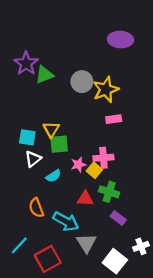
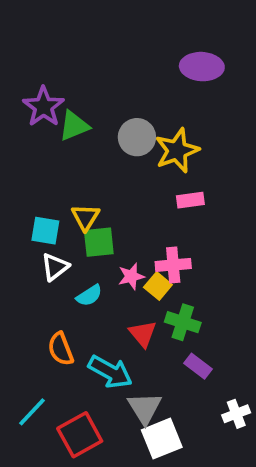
red triangle: (85, 199) -> (143, 334), turned 48
white square: (115, 261) -> (162, 439), moved, turned 30

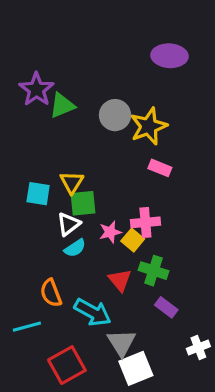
pink rectangle: (190, 200) -> (160, 168), turned 30
white triangle: (55, 267) -> (69, 224), moved
cyan line: (32, 412) -> (27, 327), moved, turned 32

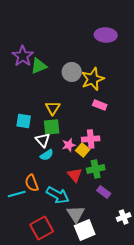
yellow triangle: (72, 182) -> (53, 108), moved
white triangle: (69, 224) -> (43, 140), turned -35
green cross: (153, 271) -> (96, 169), turned -30
cyan line: (27, 327) -> (17, 194), moved

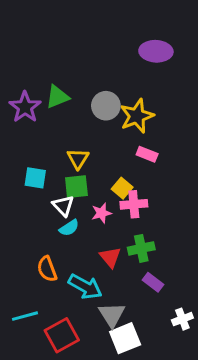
purple star: (23, 56) -> (25, 107), moved
yellow square: (83, 150) -> (122, 188), moved
cyan line: (17, 194) -> (25, 316), moved

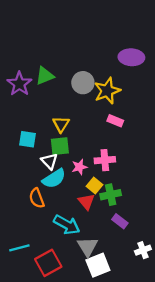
purple ellipse: (156, 51) -> (131, 57), moved
yellow square: (122, 188) -> (94, 185), moved
cyan semicircle: (69, 228) -> (54, 179), size x1.5
orange semicircle: (47, 269) -> (37, 198), moved

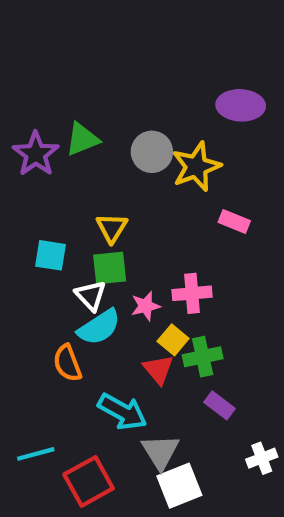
pink rectangle: (115, 121) -> (234, 222), moved

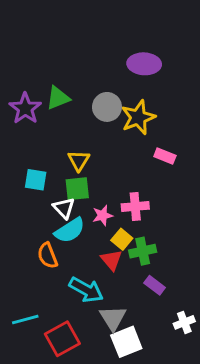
purple ellipse: (241, 105) -> (144, 64), moved

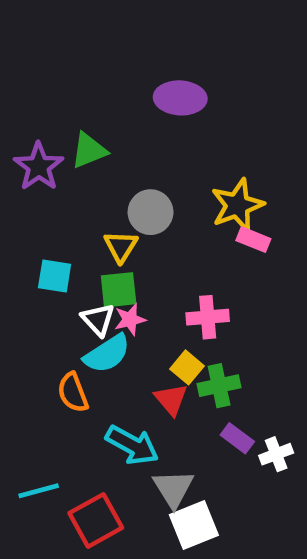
purple ellipse: (144, 64) -> (180, 98), moved
gray circle: (107, 107) -> (151, 212), moved
yellow star: (138, 117) -> (237, 205), moved
pink star: (103, 215) -> (130, 319), moved
white cross: (184, 322) -> (276, 454), moved

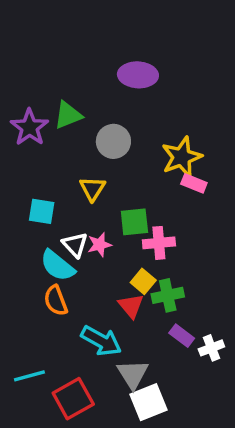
gray circle: (151, 212) -> (113, 141), moved
green square: (119, 290) -> (134, 222), moved
cyan semicircle: (107, 354) -> (57, 266), moved, turned 72

